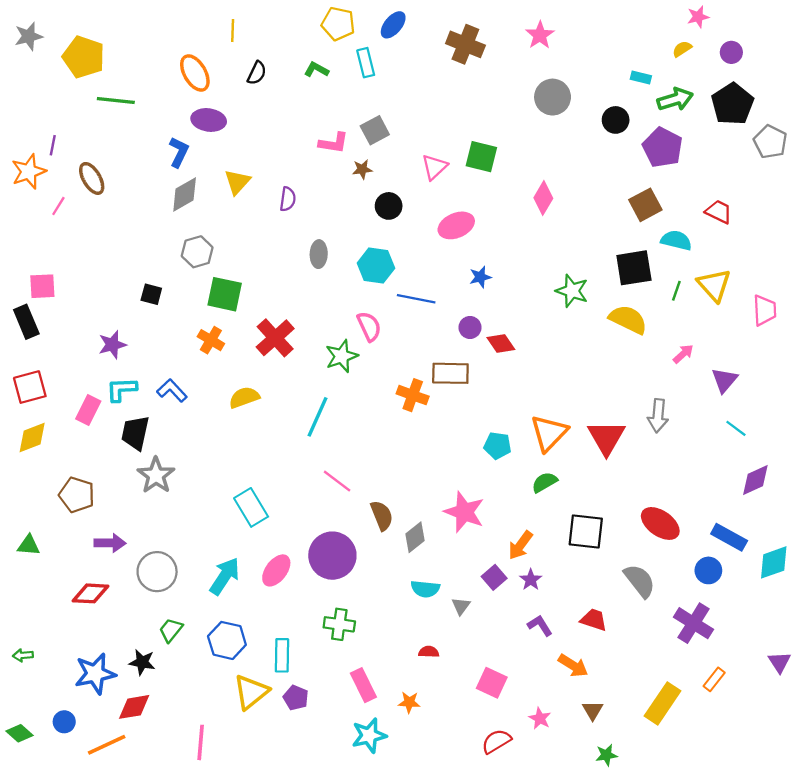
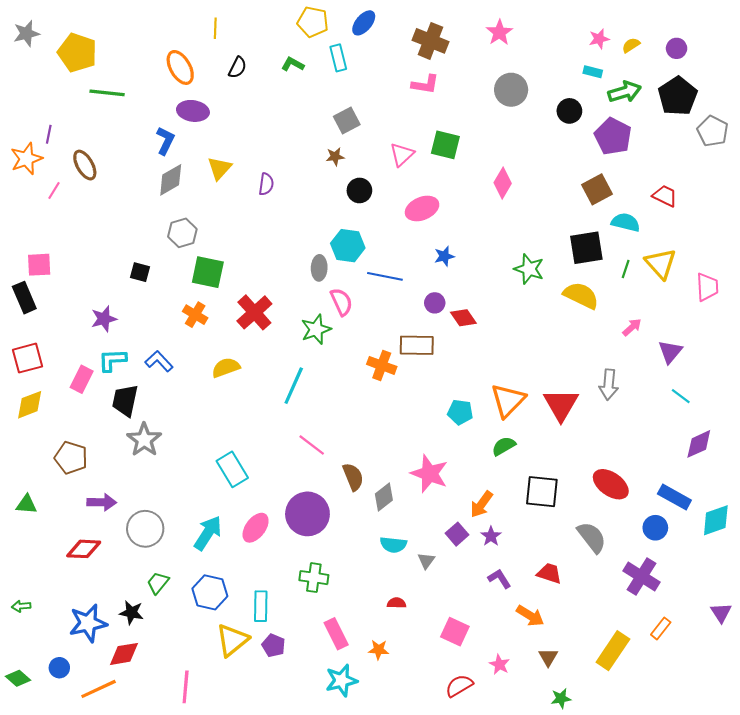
pink star: (698, 17) -> (599, 39), moved
pink L-shape: (334, 143) -> (425, 84), moved
gray ellipse: (319, 254) -> (319, 268), moved

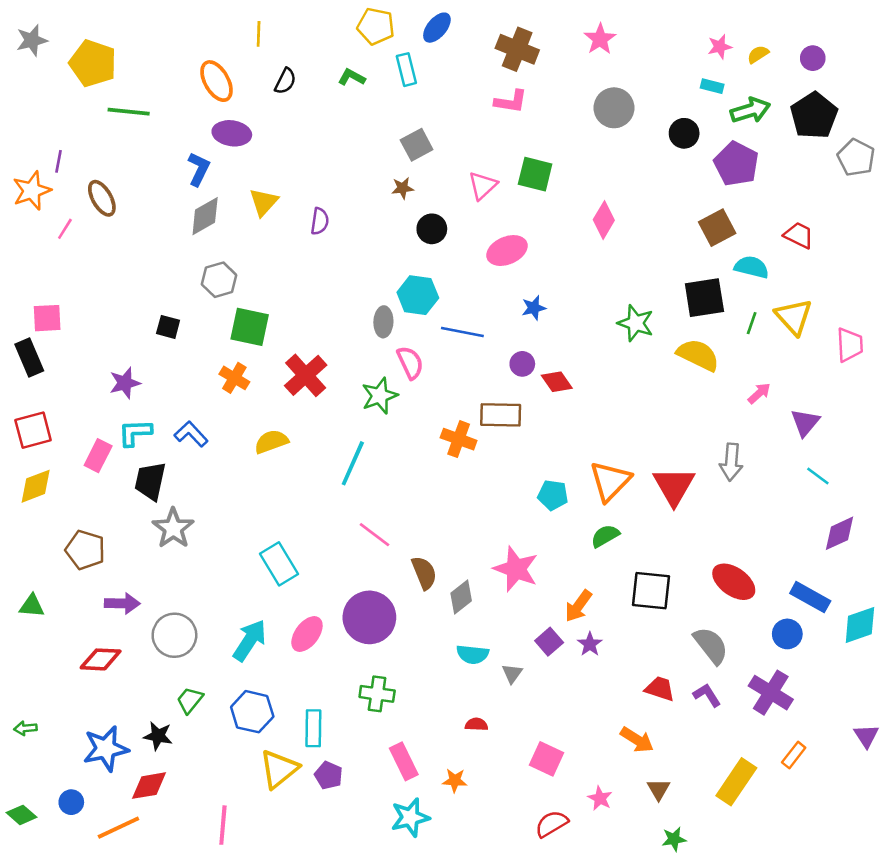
purple L-shape: (499, 579) -> (707, 695), moved

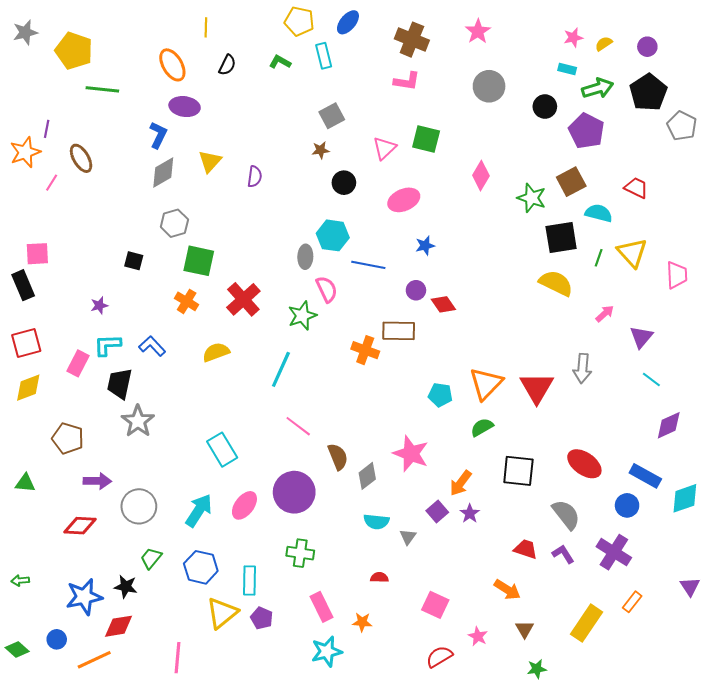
green star: (636, 323) -> (532, 198), moved
purple star: (125, 383) -> (99, 305), size x0.7

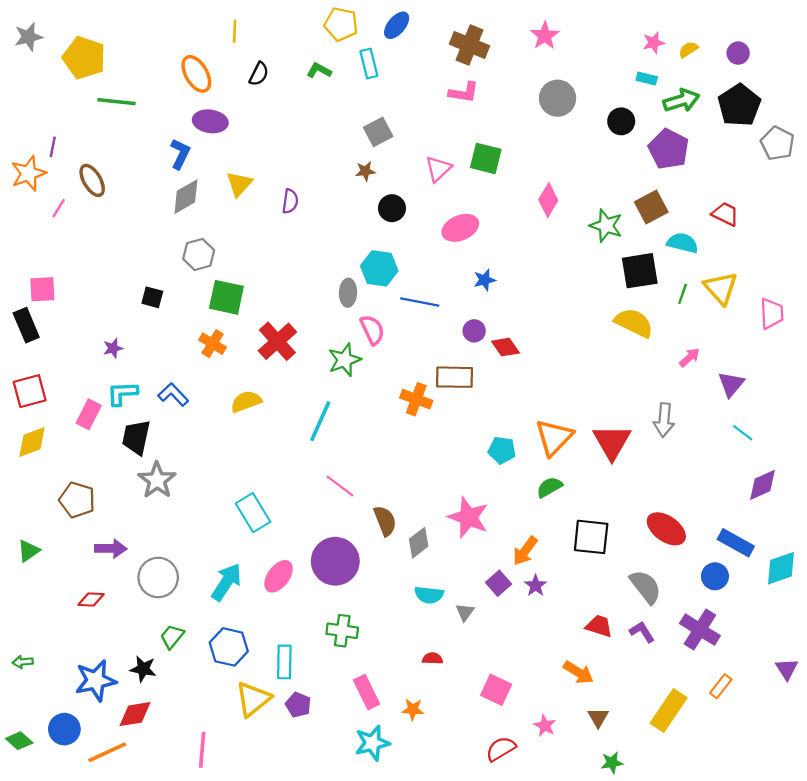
green triangle: (25, 483) -> (28, 551), turned -40
red diamond: (80, 526) -> (91, 599), size x0.7
blue circle: (57, 639) -> (64, 729), size x1.4

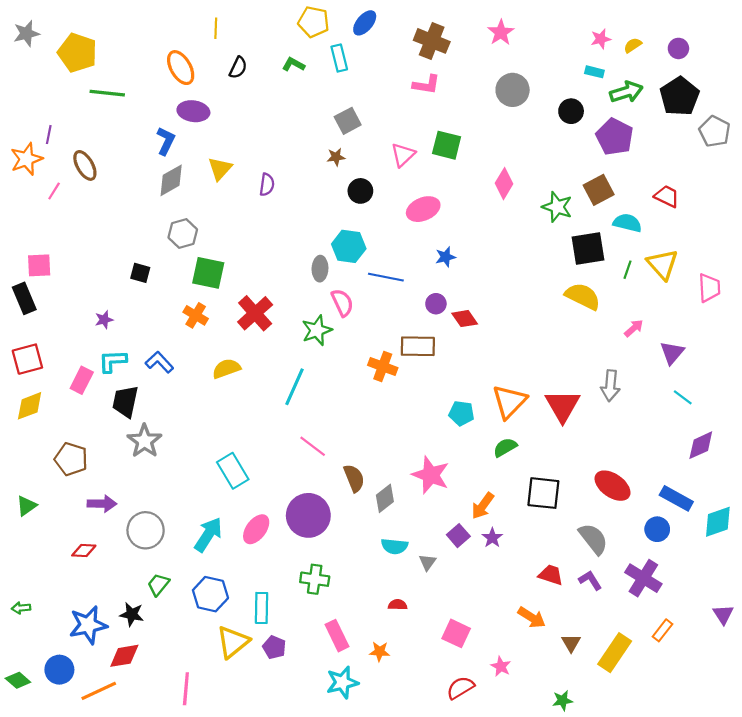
brown triangle: (598, 718) -> (571, 643), moved

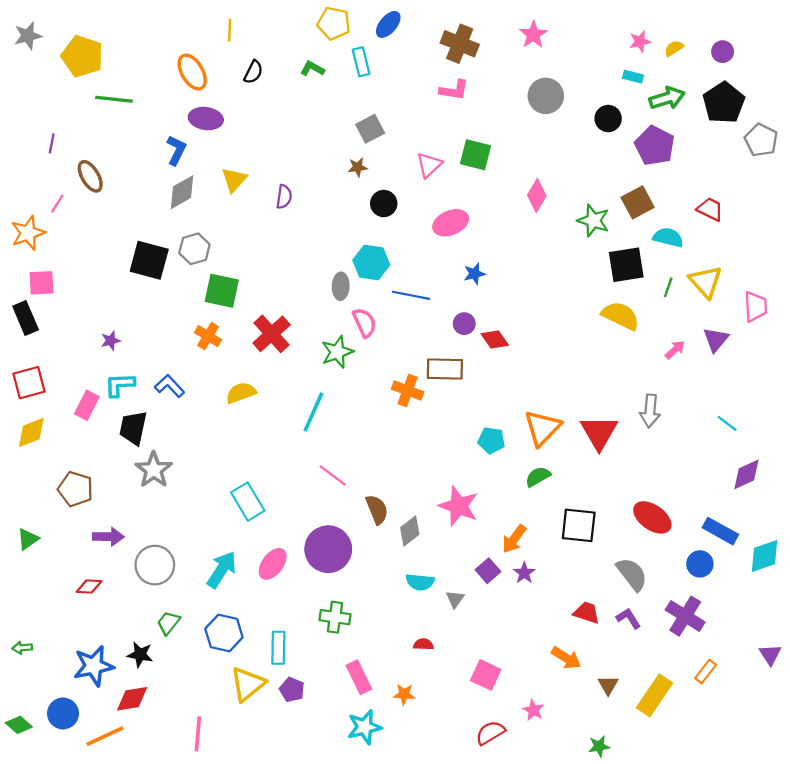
orange star: (26, 159) -> (28, 233), moved
black square: (140, 273) -> (149, 260), moved, size x1.8
purple triangle: (672, 353) -> (716, 340), moved

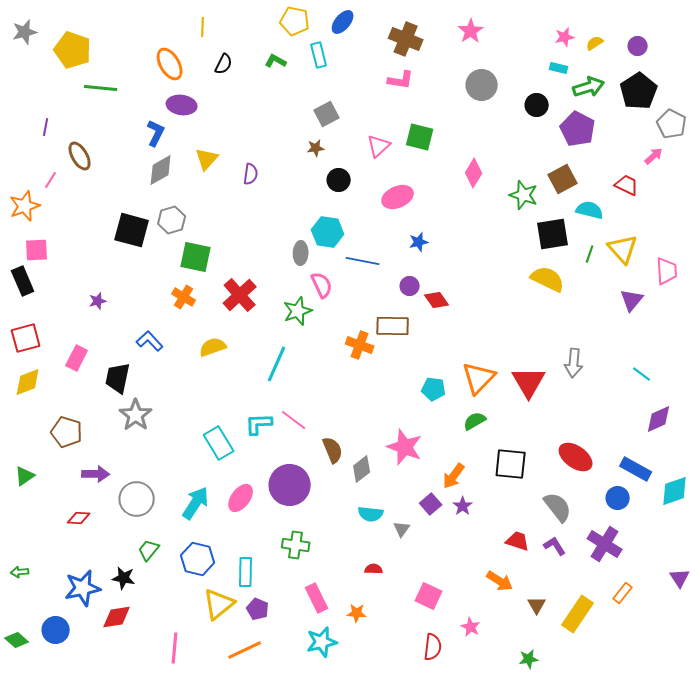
pink arrow: (675, 350) -> (654, 156), moved
cyan L-shape: (120, 385) -> (259, 424), moved
red semicircle: (490, 733) -> (433, 647), turned 128
orange line: (105, 736) -> (245, 650), moved

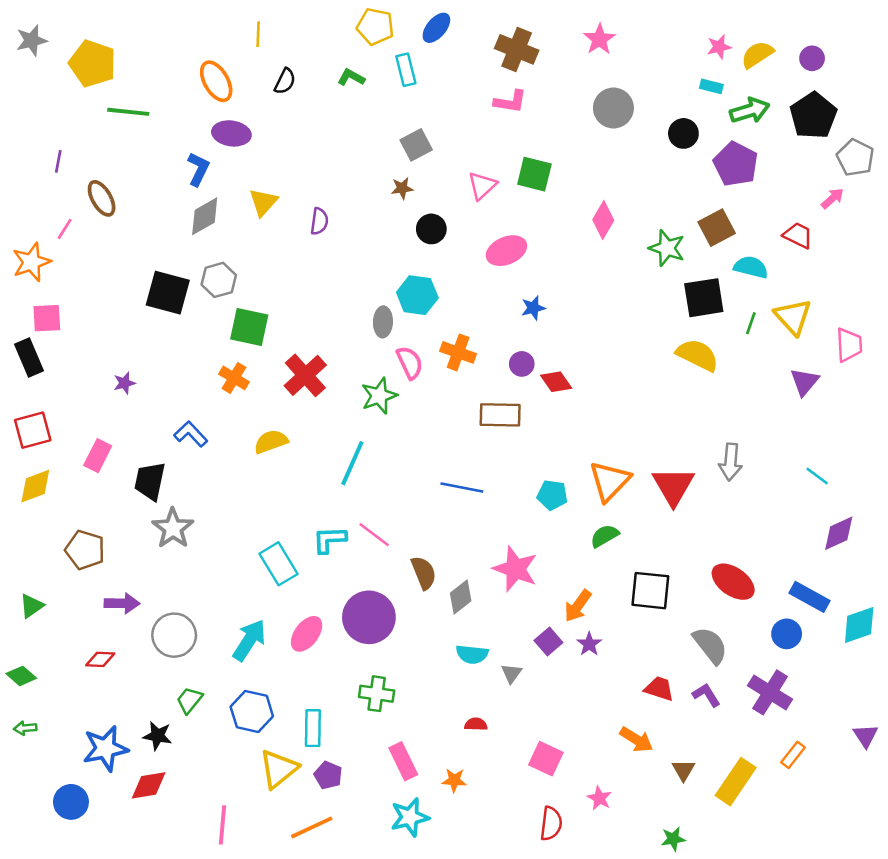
yellow semicircle: (595, 43) -> (757, 55), size x1.5
blue line: (363, 261) -> (462, 487), moved
orange cross: (360, 345) -> (458, 352), moved
green diamond: (17, 640) -> (21, 676), moved

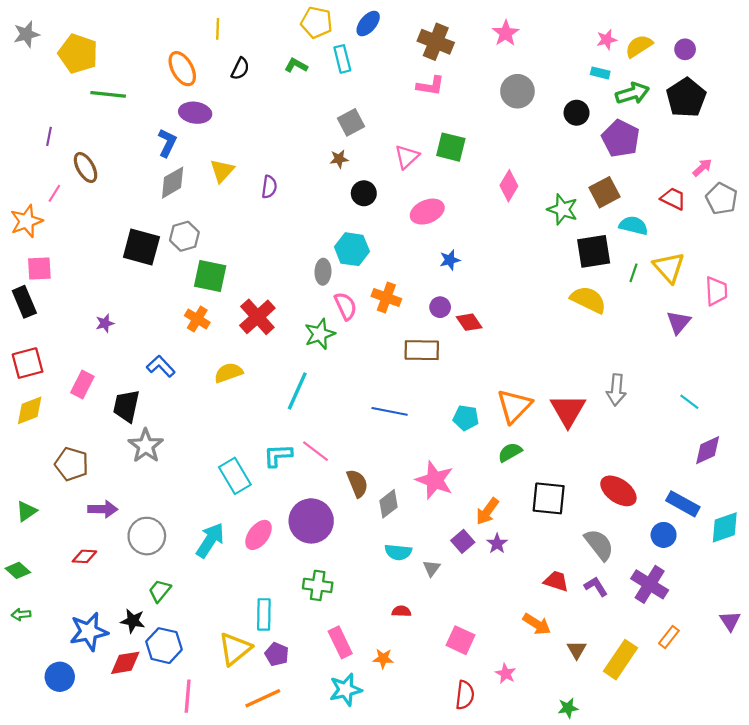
gray pentagon: (855, 158) -> (722, 199), moved
blue hexagon: (252, 712) -> (164, 646), moved

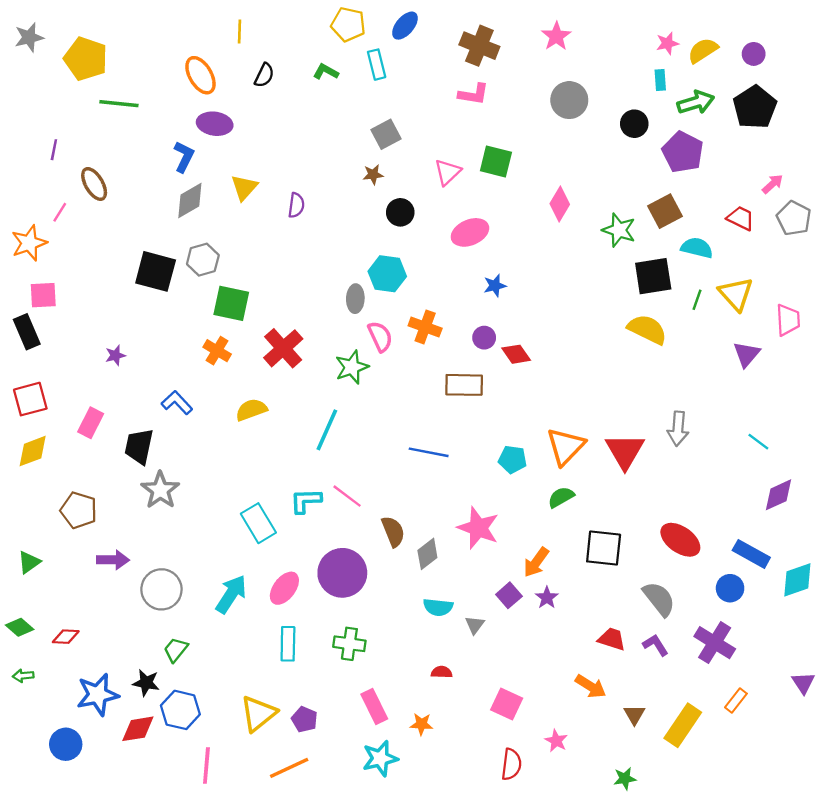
cyan rectangle: (600, 73) -> (660, 80), turned 72
red diamond: (84, 556) -> (66, 637), moved
cyan rectangle: (264, 614) -> (288, 644), moved

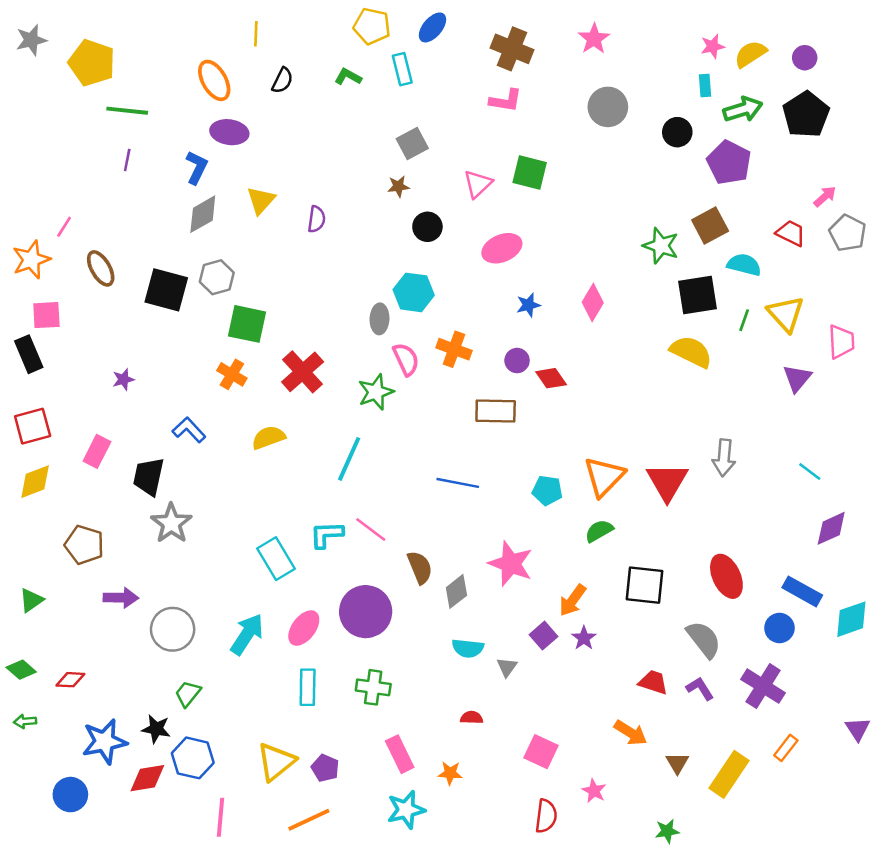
purple line: (54, 150) -> (127, 160), moved
brown ellipse: (94, 184) -> (101, 268), moved
pink diamond: (560, 204) -> (593, 302), moved
red ellipse: (680, 540) -> (726, 576), turned 30

